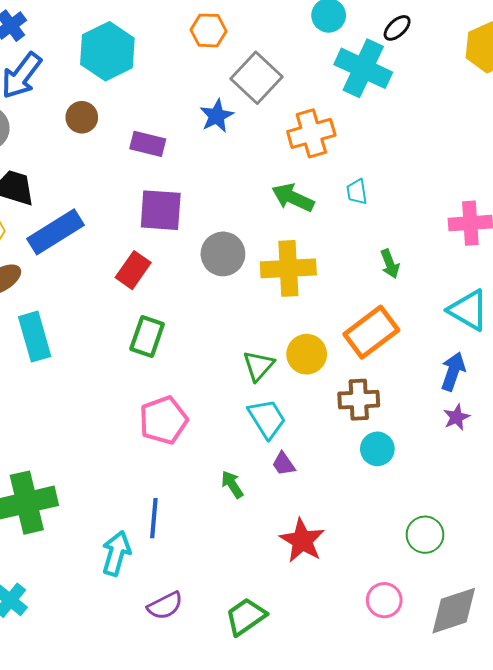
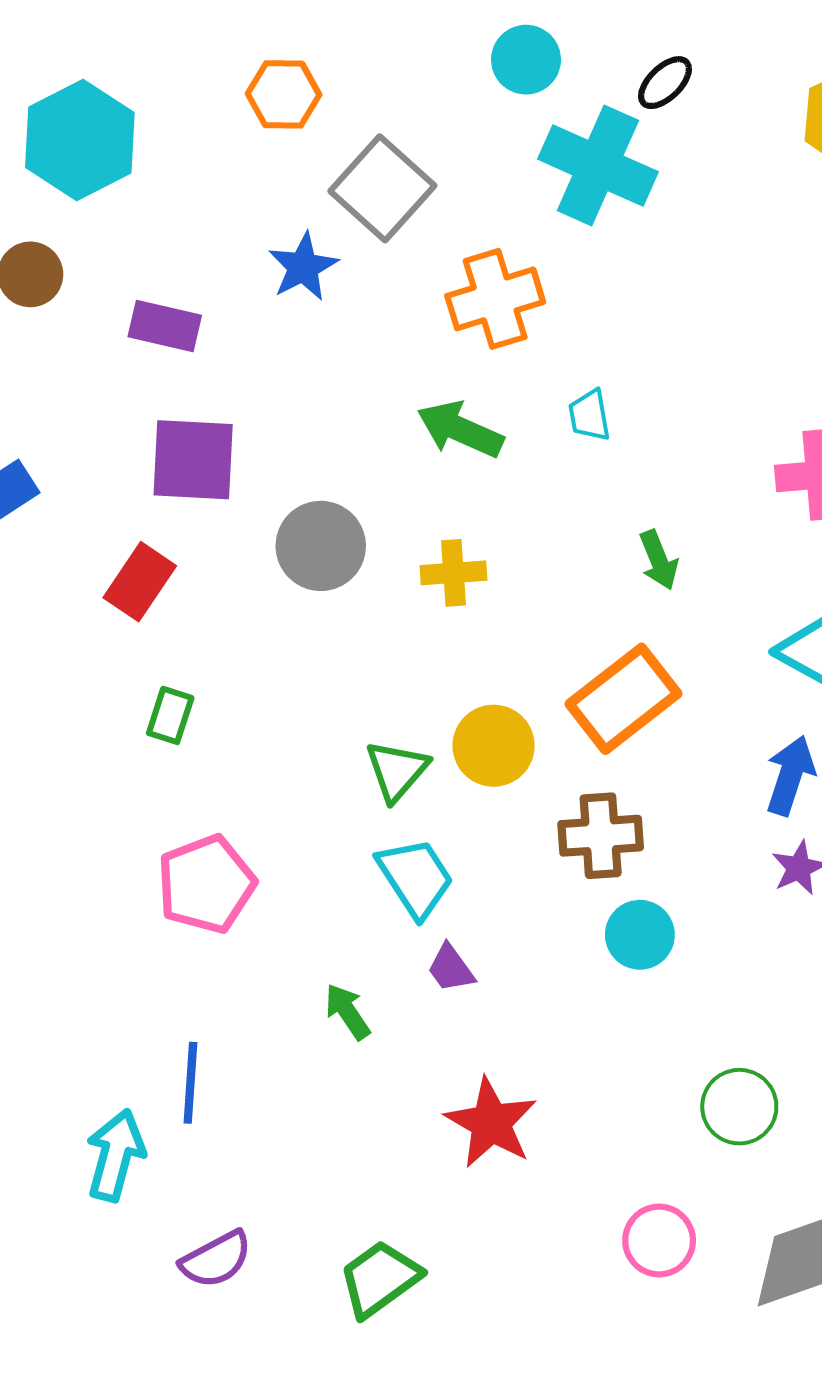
yellow cross: (288, 268) -> (454, 573), size x0.6
green rectangle: (147, 336) -> (170, 715), size x0.7

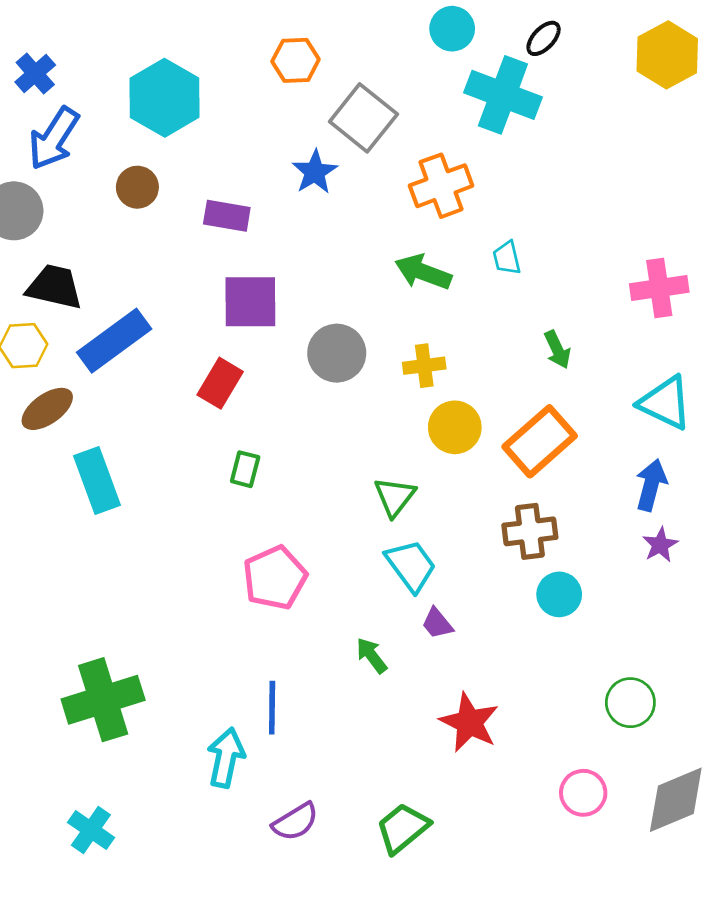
yellow circle: (494, 746) -> (455, 427), moved

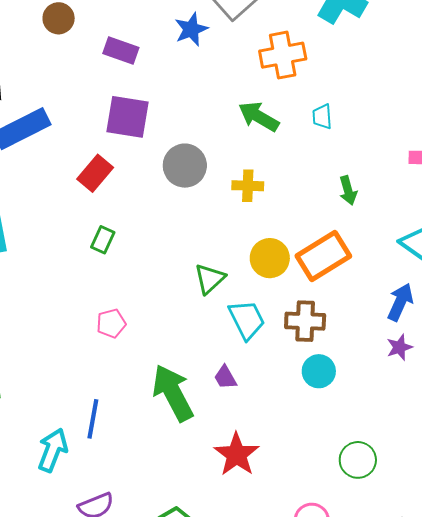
yellow circle: (455, 427) -> (270, 258), moved
cyan trapezoid: (411, 566) -> (247, 320), moved
pink pentagon: (275, 578) -> (111, 323), size x0.6
green arrow: (372, 655) -> (173, 393), size x2.0

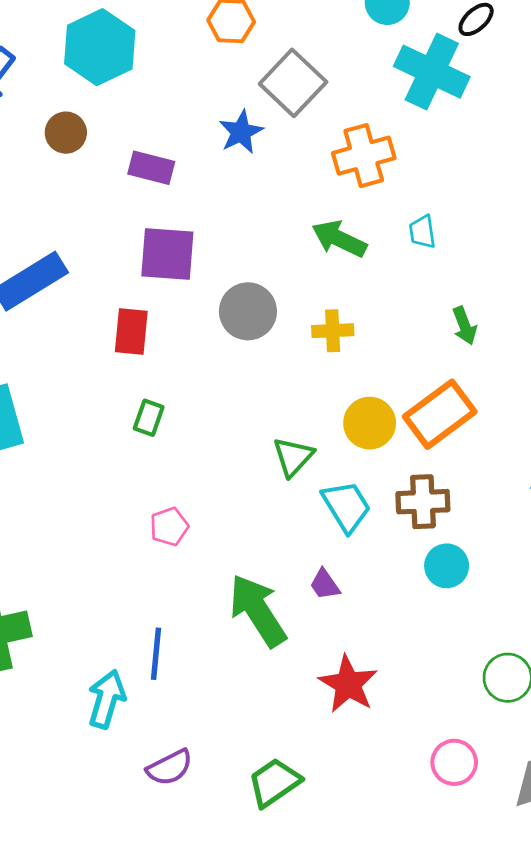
red rectangle: (95, 173) -> (131, 331), turned -30

